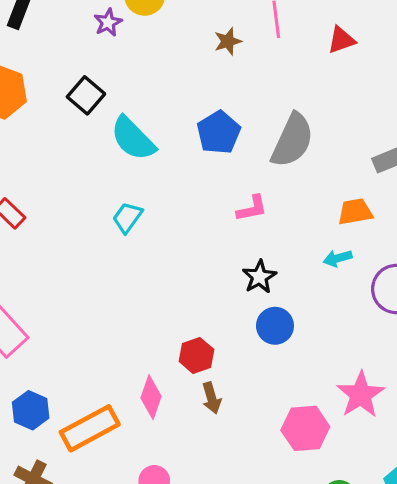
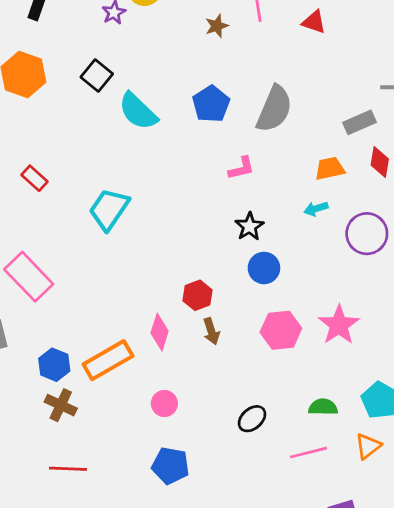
red triangle: (341, 40) -> (314, 22), turned 40
cyan trapezoid: (127, 217) -> (109, 209), moved, size x1.6
blue hexagon: (31, 410) -> (54, 365), moved
pink hexagon: (305, 428) -> (281, 330), moved

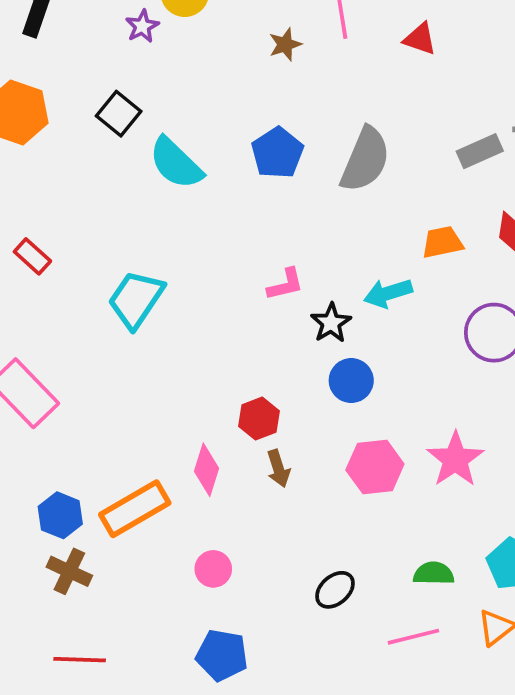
gray rectangle: (360, 122) -> (480, 151), moved
pink L-shape: (241, 168) -> (285, 284), moved
cyan arrow: (316, 209) -> (388, 293), moved, size x1.4

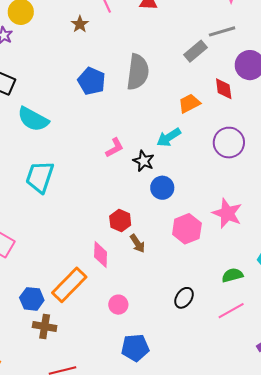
cyan semicircle: (176, 163) -> (33, 119), moved

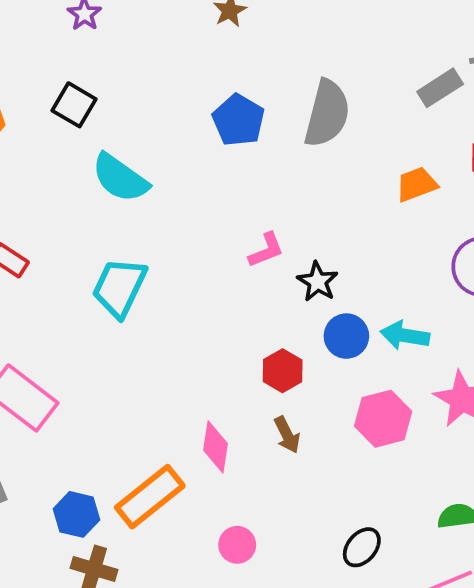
cyan arrow: (169, 137) -> (405, 335), moved, turned 35
red hexagon: (120, 221) -> (283, 371), moved

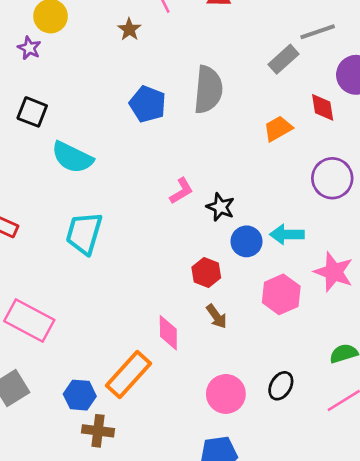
pink circle: (237, 545) -> (226, 394), moved, size x1.5

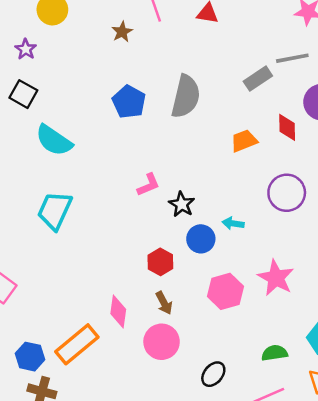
purple star: (29, 48) -> (26, 49), moved
cyan arrow: (287, 234) -> (233, 223), moved, size x0.7
pink circle: (226, 394) -> (162, 342), moved

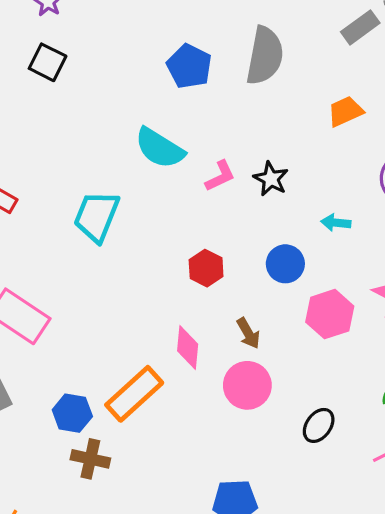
cyan semicircle: (54, 140) -> (160, 148), moved
black star: (182, 204) -> (271, 179), moved
blue circle: (201, 239) -> (285, 264), moved
red hexagon: (160, 262) -> (206, 268), moved

